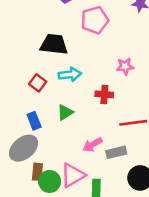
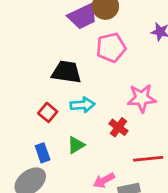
pink star: (125, 66) -> (142, 98), size x1.5
red cross: (104, 94) -> (118, 127), turned 30

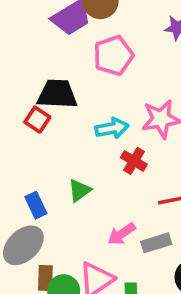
cyan arrow: (82, 105) -> (112, 128), moved
red square: (48, 112) -> (37, 120), moved

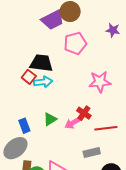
cyan arrow: (112, 128) -> (43, 82), moved
red cross: (134, 161) -> (84, 113), moved
pink arrow: (122, 234) -> (73, 123), moved

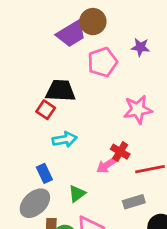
purple star: (113, 30) -> (140, 47), moved
cyan arrow: (43, 82) -> (65, 139), moved
green triangle: (50, 119) -> (77, 194), moved

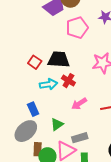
black trapezoid: (60, 91) -> (59, 59), moved
red cross: (120, 152) -> (68, 81), moved
gray rectangle: (134, 202) -> (80, 138), moved

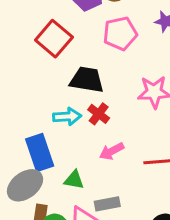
red square: (35, 62) -> (54, 39), moved, size x1.6
blue rectangle: (33, 109) -> (40, 153), size x1.6
green triangle: (57, 124) -> (74, 180), turned 40

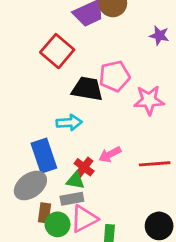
pink pentagon: (120, 34) -> (115, 76), moved
red cross: (99, 114) -> (84, 167), moved
gray rectangle: (107, 204) -> (72, 199), moved

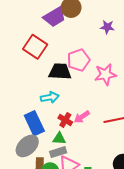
red cross: (84, 167) -> (65, 120), moved

